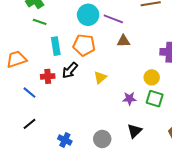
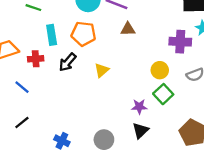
red cross: (48, 76) -> (36, 59), moved
purple star: (129, 99) -> (139, 107), moved
green square: (155, 99) -> (163, 94), turned 30

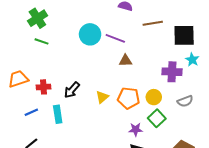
orange pentagon: (83, 34) -> (128, 98), moved
cyan rectangle: (52, 35) -> (58, 114), moved
blue line: (22, 87) -> (31, 112), turned -64

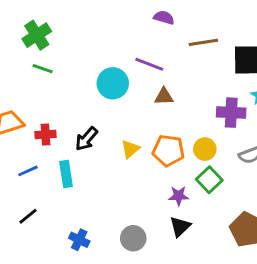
cyan circle: (90, 34) -> (113, 83), moved

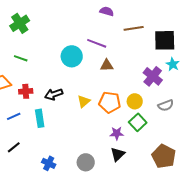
green line: (43, 69) -> (21, 58), moved
purple cross: (231, 113) -> (153, 76), turned 36
black arrow: (86, 139) -> (54, 94), turned 30

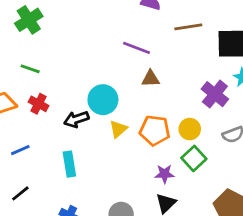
cyan circle: (72, 56) -> (103, 100), moved
red cross: (26, 91) -> (39, 104), moved, turned 32
cyan rectangle: (40, 118) -> (69, 164), moved

